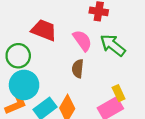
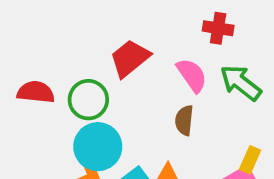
red trapezoid: (44, 30) -> (130, 58), turned -60
yellow rectangle: (119, 93) -> (250, 160), turned 49

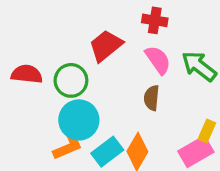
red cross: (218, 28) -> (155, 20), moved

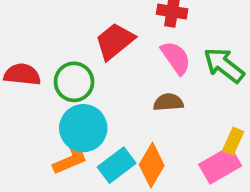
brown semicircle: (152, 98) -> (168, 102), turned 80

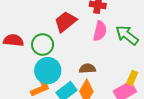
pink semicircle: (176, 58) -> (100, 31), turned 48
brown semicircle: (168, 102) -> (87, 68), moved

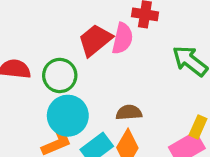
pink semicircle: (100, 31) -> (122, 38), moved

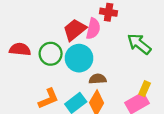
cyan circle: (68, 116) -> (79, 58), moved

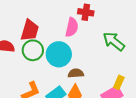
red trapezoid: (75, 30) -> (30, 30), moved, turned 145

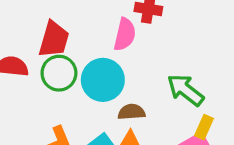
green arrow: (114, 41) -> (185, 90), moved

